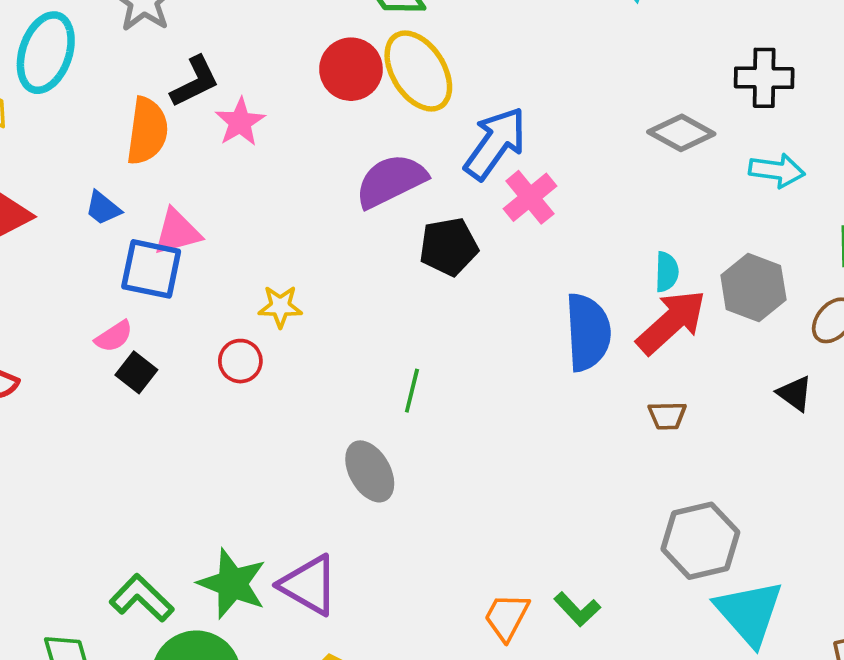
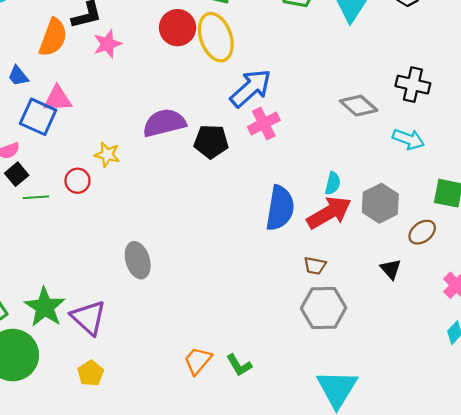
purple semicircle: (391, 181) -> (164, 123), moved
green line: (412, 391) -> (36, 197), moved, turned 60
gray hexagon: (700, 541) -> (324, 308), moved

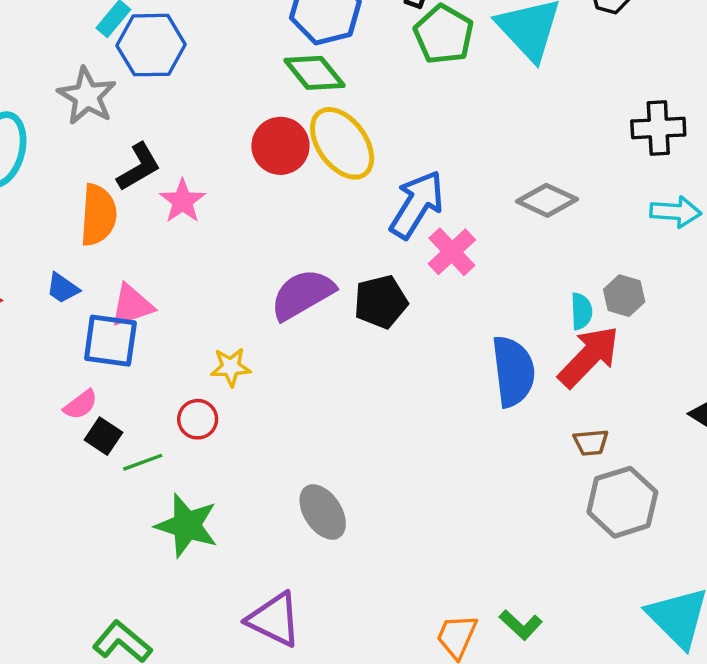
gray diamond: (359, 106) -> (547, 200), moved
gray hexagon: (380, 203) -> (624, 296), moved, size x0.7
green star: (45, 307) -> (187, 525), moved

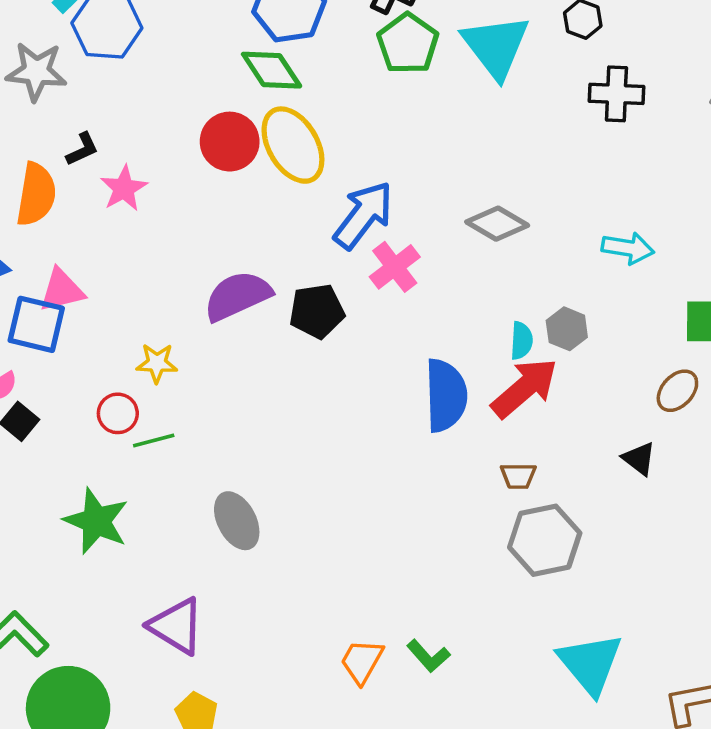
gray star: (87, 96) -> (36, 71), turned -30
black cross: (658, 128) -> (616, 94), moved
black L-shape: (139, 167) -> (82, 149), size x0.7
green line: (143, 462) -> (154, 440), moved

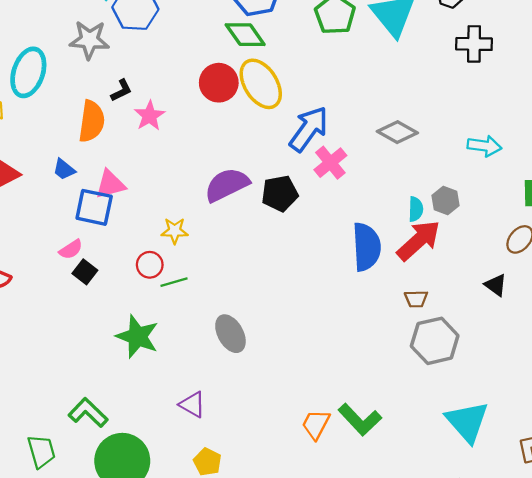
purple triangle: (176, 626) -> (192, 404), size x0.7
green L-shape: (428, 656) -> (360, 420), size x1.5

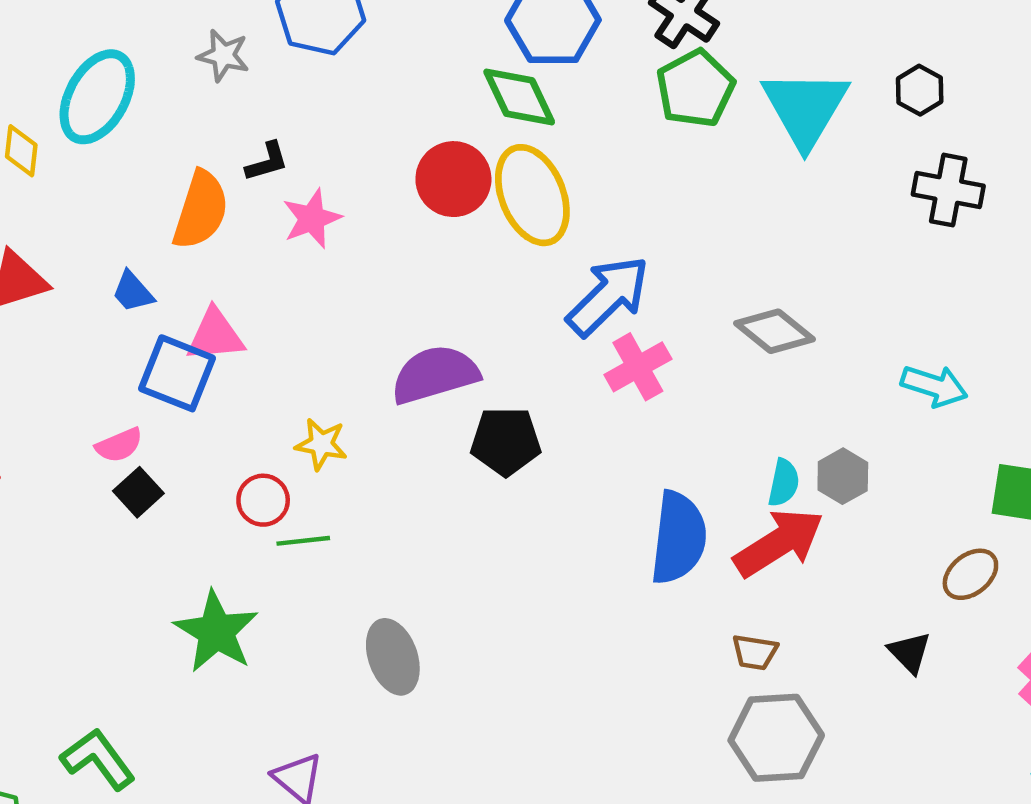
gray star: (89, 40) -> (223, 56), size x0.7
black pentagon: (280, 193) -> (506, 441), moved

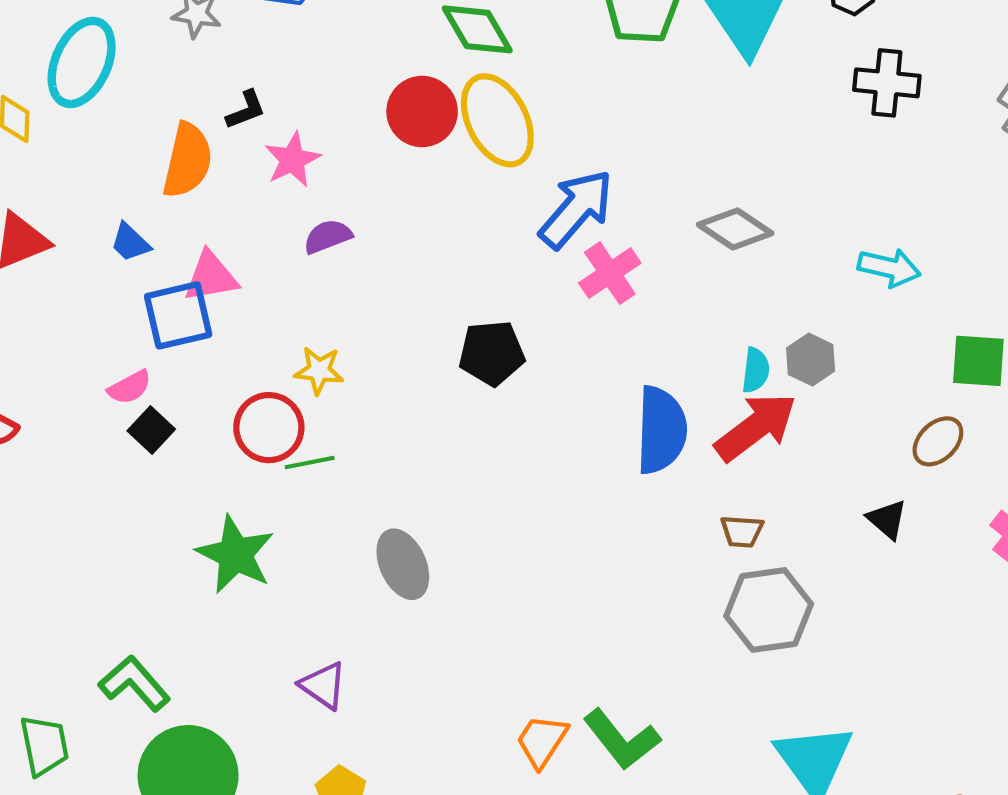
blue square: (177, 373) -> (178, 315), turned -30
purple semicircle: (435, 374) -> (328, 236), moved, size x0.6
red circle: (263, 500) -> (269, 428), size x1.4

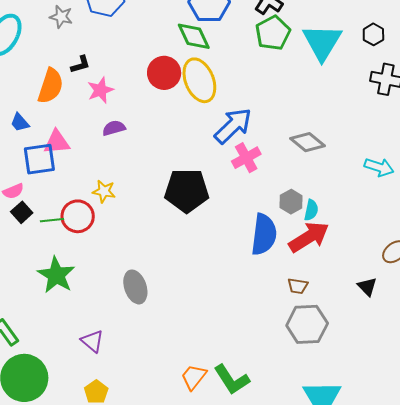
black pentagon: (492, 353) -> (187, 191), size x1.4
gray hexagon: (811, 359) -> (291, 202), moved
green line: (310, 463) -> (52, 220), moved

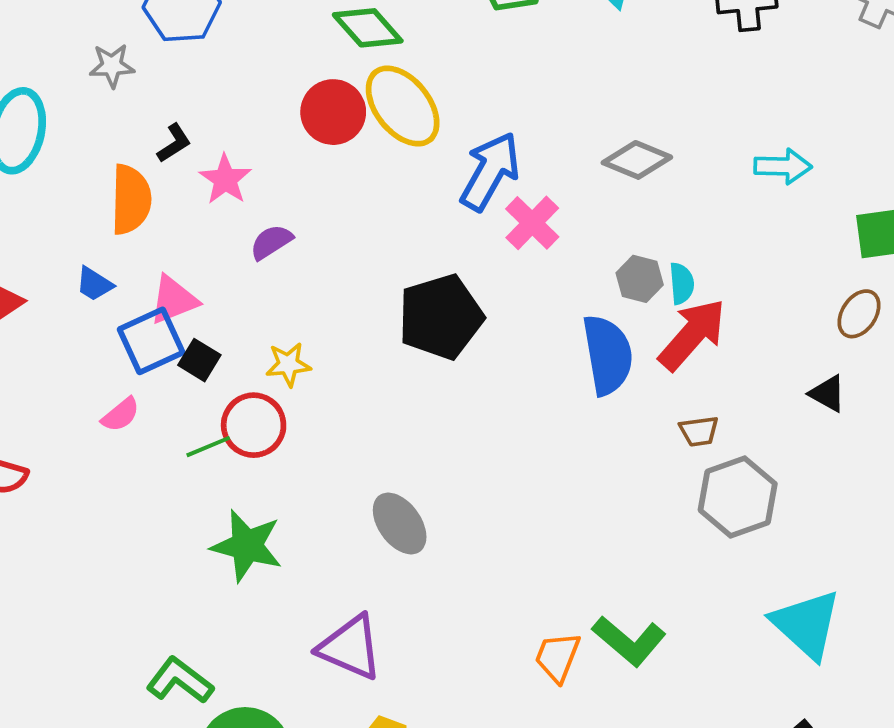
black square: (22, 212) -> (199, 360), moved
purple triangle: (92, 341) -> (350, 647), size x1.5

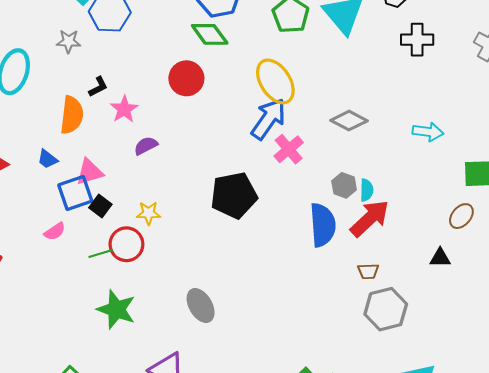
yellow ellipse: (403, 106) -> (275, 81), moved
black triangle: (828, 394) -> (440, 258), turned -35

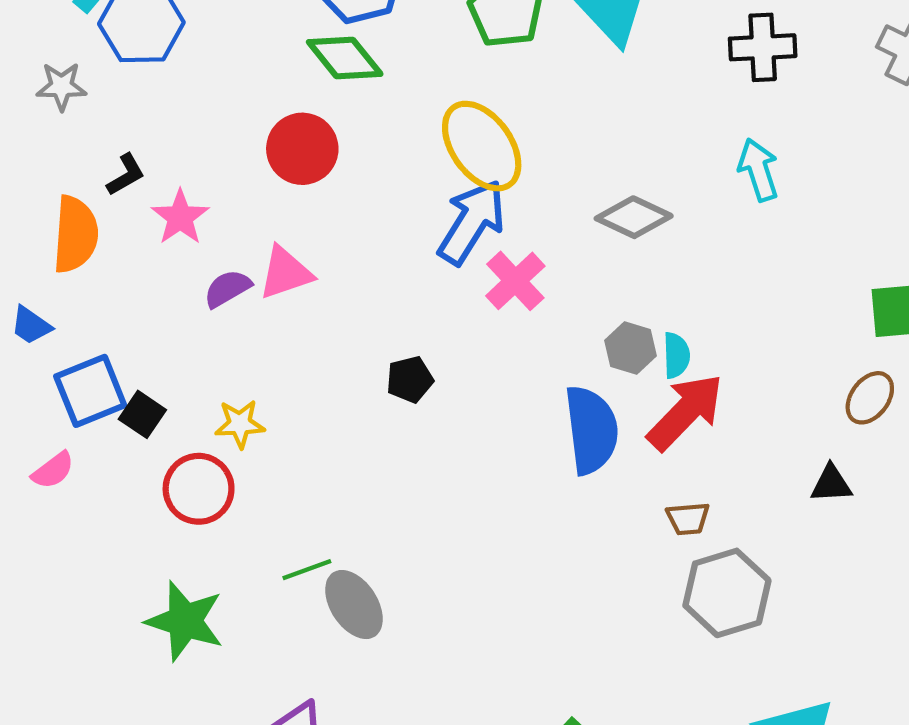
cyan arrow: (428, 132) -> (758, 170), moved, turned -112
pink triangle: (90, 172) -> (285, 273), moved
black pentagon: (234, 195) -> (410, 379), size x0.5
green line: (101, 254) -> (307, 570), moved

